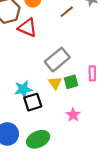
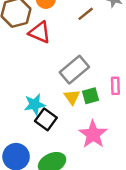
black square: (33, 102) -> (46, 119), turned -36
pink star: (73, 115) -> (93, 134), size x1.6

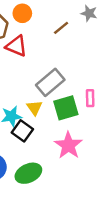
green square: (91, 96) -> (66, 108), size x1.5
yellow triangle: (72, 97) -> (34, 108), moved

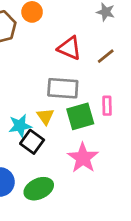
brown line: (61, 28) -> (106, 56), moved
red triangle: (16, 46) -> (70, 48), moved
gray rectangle: (50, 82) -> (63, 88), turned 44

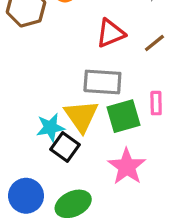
red triangle: (70, 48) -> (111, 33), turned -45
yellow triangle: (45, 116) -> (81, 116), size x1.6

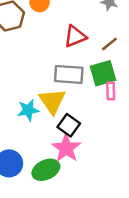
green square: (124, 116) -> (103, 73), moved
black square: (65, 147) -> (69, 125), moved
pink star: (127, 166) -> (66, 148), moved

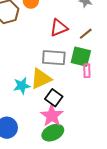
green square: (103, 73) -> (81, 57), turned 30
yellow triangle: (52, 101) -> (41, 79), turned 40
green ellipse: (46, 170) -> (53, 133), moved

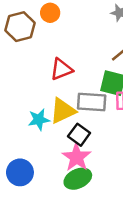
red triangle: (59, 28) -> (61, 69), moved
gray rectangle: (54, 58) -> (92, 102), moved

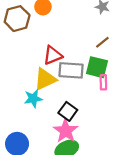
gray rectangle: (92, 102) -> (71, 70), moved
yellow triangle: (63, 111) -> (45, 79), moved

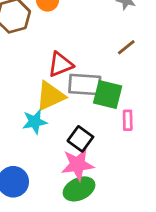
green square: (97, 67) -> (108, 94), moved
pink rectangle: (103, 82) -> (128, 120), moved
pink star: (66, 131) -> (78, 165), turned 30

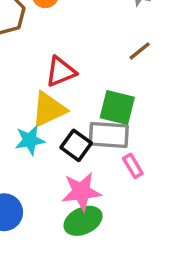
gray rectangle: (85, 84) -> (109, 135), moved
pink rectangle: (128, 120) -> (133, 166), moved, turned -30
black square: (80, 139) -> (76, 145), moved

